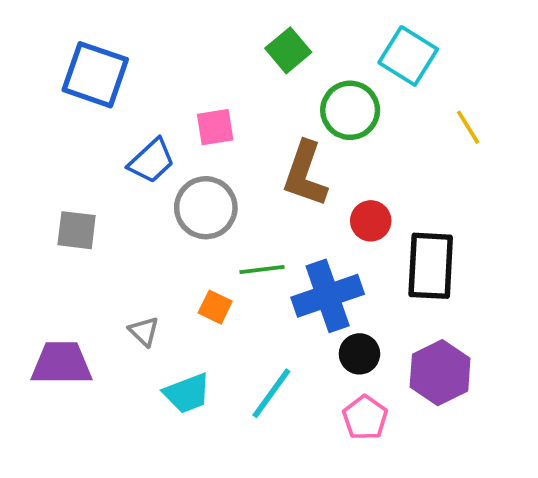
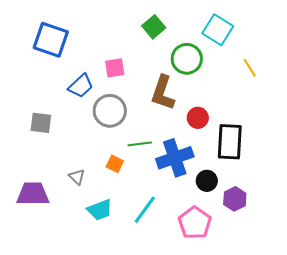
black circle: (359, 354) -> (207, 181), moved
purple hexagon: (440, 373) -> (235, 199), size x0.7
pink pentagon: (365, 418) -> (195, 223), size x1.4

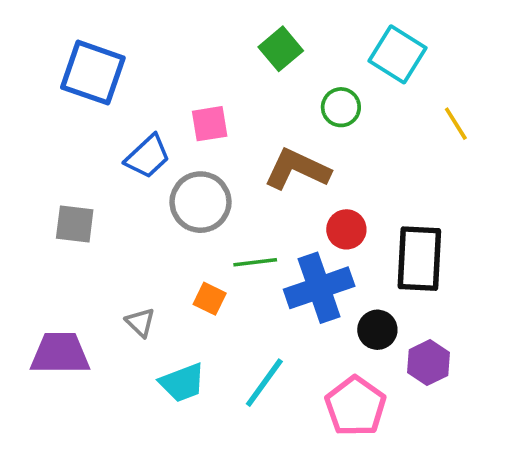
green circle: (187, 59) -> (341, 107), size x0.7
brown L-shape: (163, 93) -> (297, 169), turned 96
red circle: (198, 118) -> (346, 229), moved

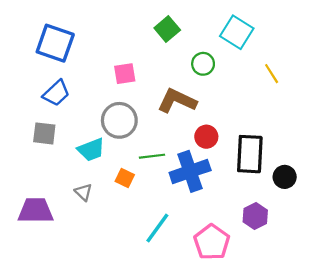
blue trapezoid: (148, 156) -> (56, 93), moved
black circle: (377, 330) -> (285, 177), moved
cyan trapezoid: (182, 383) -> (91, 150), moved

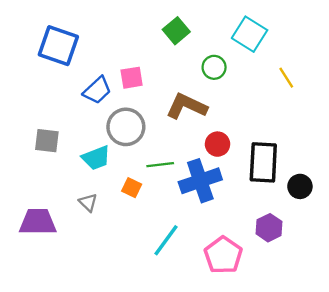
blue trapezoid: (56, 93) -> (97, 90), moved

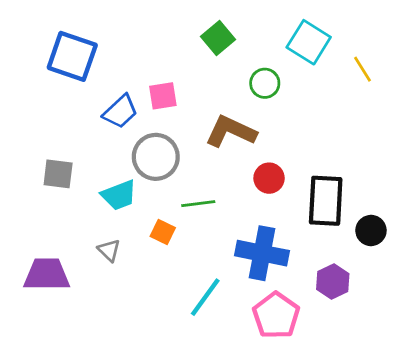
yellow line: (286, 78) -> (362, 69), moved
blue cross: (200, 181) -> (262, 253), moved, turned 30

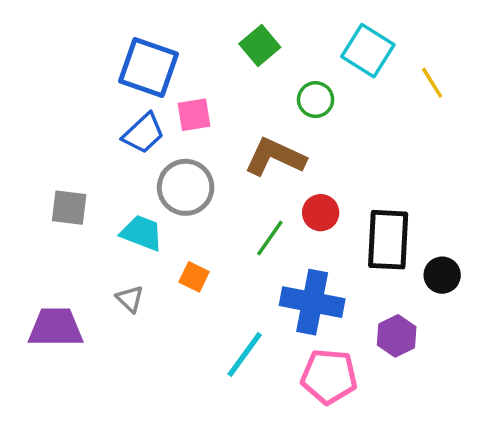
blue square: (72, 56) -> (148, 67), moved
cyan trapezoid: (119, 195) -> (142, 233), turned -138
green line: (198, 204) -> (270, 238), moved, turned -48
pink pentagon: (276, 315) -> (329, 376), turned -30

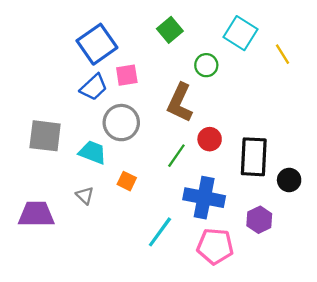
blue square: (148, 67) -> (97, 44), turned 36
brown L-shape: (275, 157) -> (180, 103), turned -90
gray square: (69, 208) -> (45, 136), size x1.4

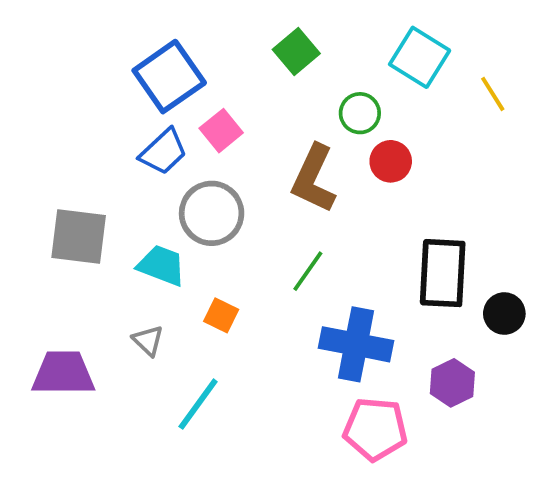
pink square: (127, 75) -> (221, 131), turned -30
red circle: (210, 139) -> (391, 161), moved
cyan line: (160, 232) -> (198, 404), moved

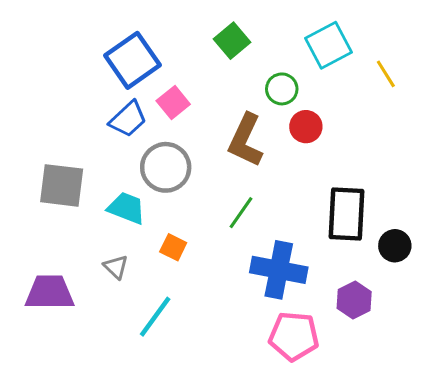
cyan square: (420, 57) -> (328, 45), turned 30

